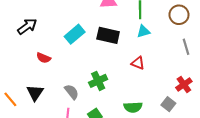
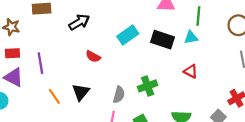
cyan triangle: (143, 31) -> (191, 38), moved
gray semicircle: (72, 92) -> (119, 95), turned 49

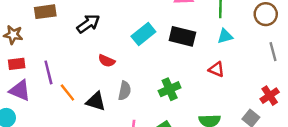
cyan triangle: (191, 38) -> (225, 36), moved
black triangle: (81, 92) -> (96, 101), turned -48
gray semicircle: (119, 95) -> (125, 91), moved
orange line: (54, 96) -> (67, 93), moved

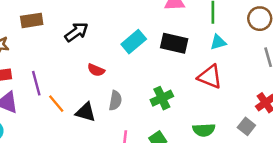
red triangle: (216, 69) -> (210, 77), size x1.5

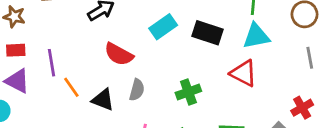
cyan triangle: (218, 42) -> (256, 36), size x1.5
red semicircle: (96, 70) -> (119, 54), size x1.5

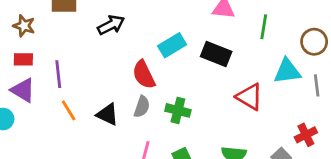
cyan triangle: (256, 36) -> (287, 71), moved
red semicircle: (119, 54) -> (144, 75), moved, turned 32
orange line: (71, 87) -> (69, 110), moved
green cross: (188, 92) -> (178, 110), moved, turned 30

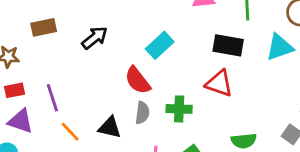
black rectangle: (216, 54) -> (228, 45), moved
red triangle: (250, 97) -> (219, 83), moved

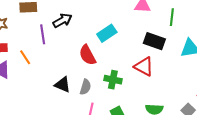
purple line: (52, 98) -> (43, 34), moved
gray semicircle: (142, 113) -> (85, 87), moved
orange line: (70, 132) -> (25, 57), moved

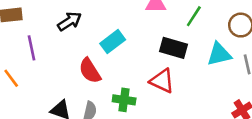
green line: (172, 17) -> (194, 16), turned 30
black arrow: (62, 20) -> (69, 21), moved

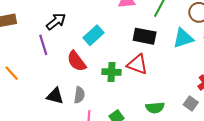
purple line: (31, 48) -> (43, 45), moved
green cross: (124, 100) -> (111, 72), moved

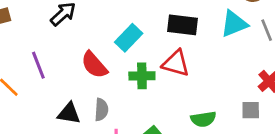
cyan rectangle: (93, 35) -> (129, 38), moved
purple line: (43, 45) -> (38, 65), moved
gray square: (191, 104) -> (251, 110), turned -32

